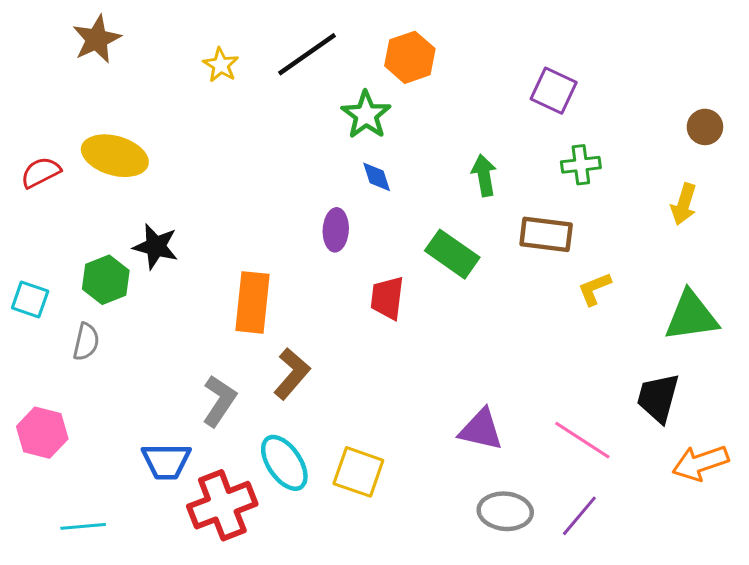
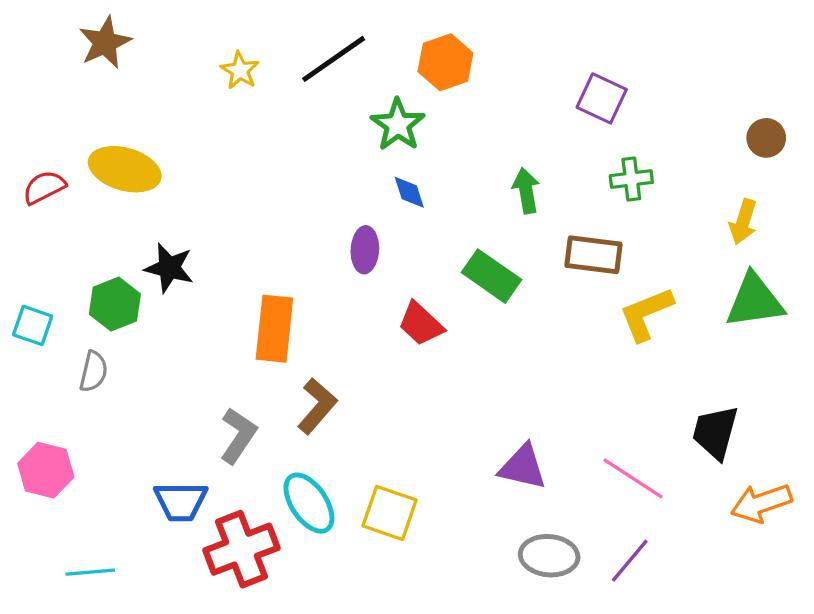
yellow L-shape: (594, 289) -> (646, 314), size x1.5
red trapezoid: (387, 298) -> (421, 324), turned -54
green triangle: (691, 316) -> (755, 301), moved

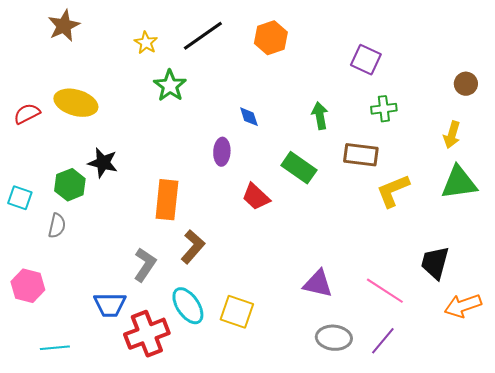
green star: (398, 125) -> (170, 86), moved

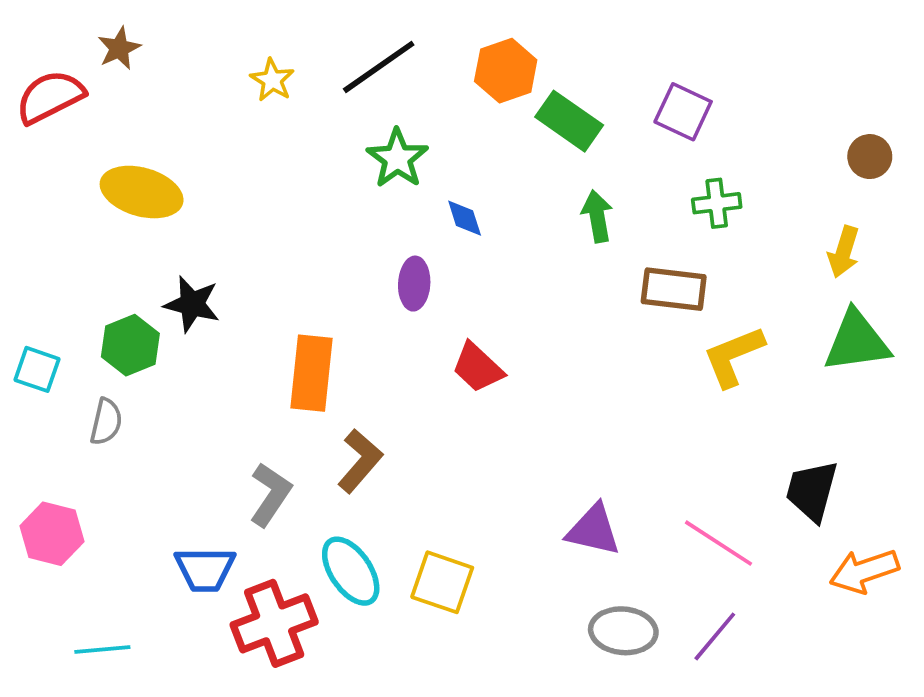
brown star: (64, 26) -> (119, 48), size x0.7
green star: (170, 86) -> (397, 158), moved
red semicircle: (27, 114) -> (50, 97), moved, size x1.4
green rectangle: (299, 168) -> (569, 121), moved

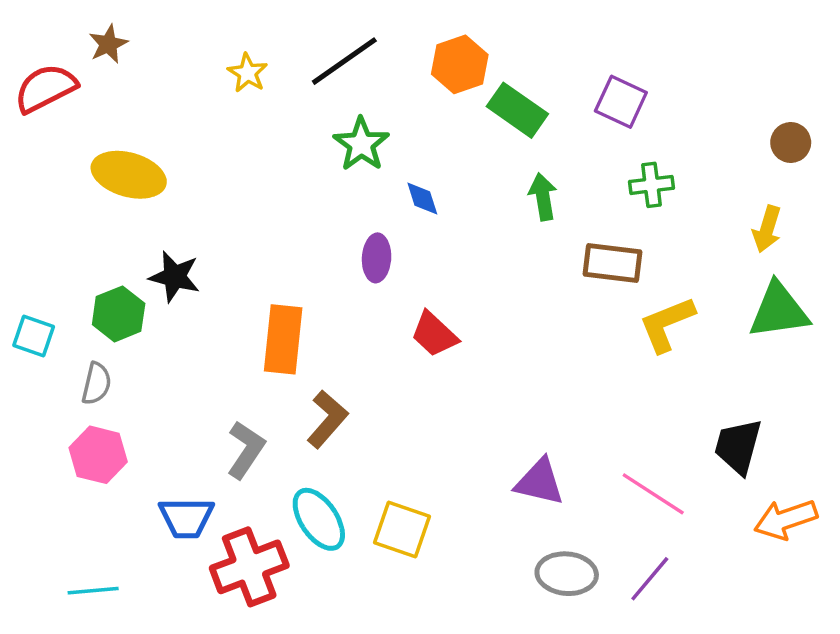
pink hexagon: (52, 534) -> (98, 455), moved

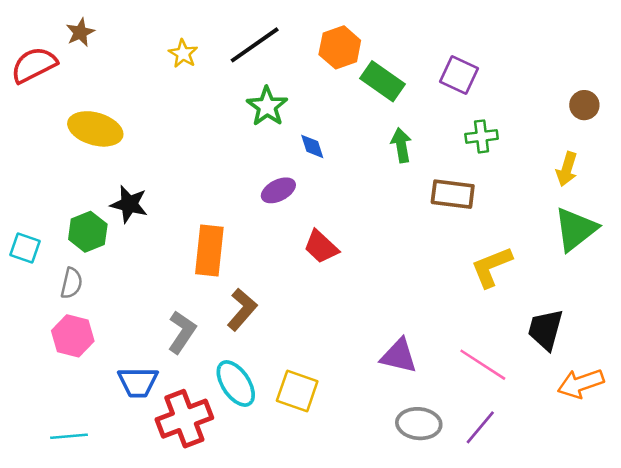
purple ellipse: (377, 258) -> (278, 190), turned 60
green triangle: (779, 311) -> (576, 229), turned -30
yellow L-shape: (667, 324) -> (492, 267), moved

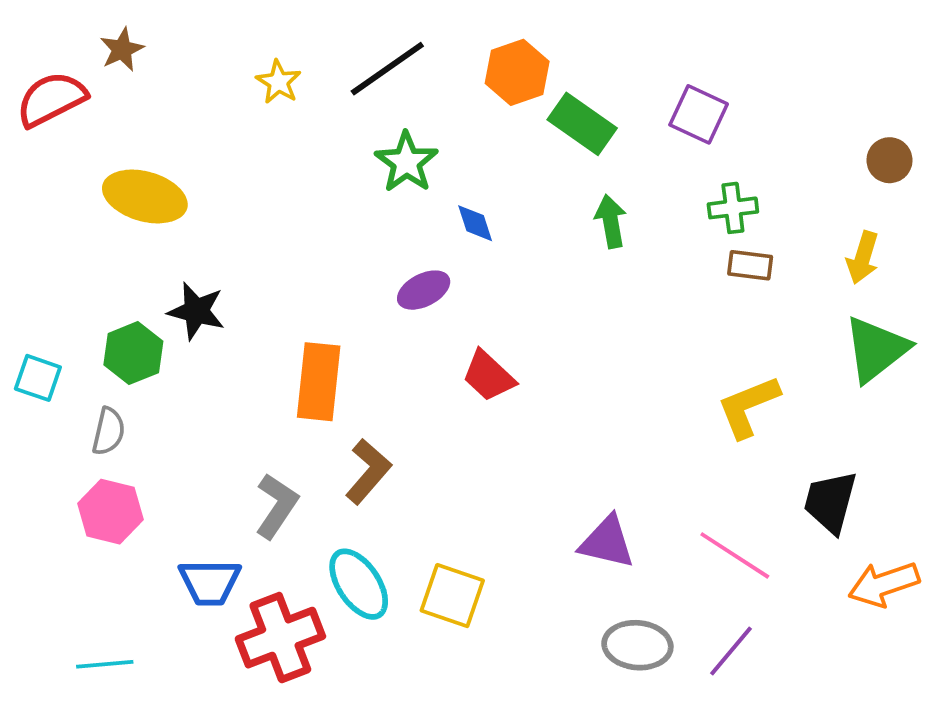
brown rectangle: (453, 194) -> (750, 265), moved, size x0.7

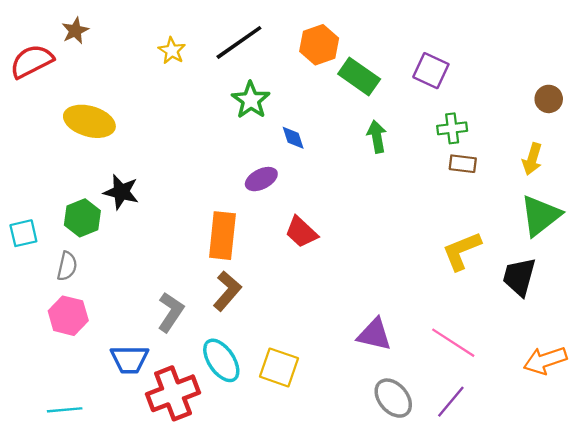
cyan square: (38, 378) -> (23, 233), turned -32
orange rectangle: (319, 382) -> (222, 236), moved
black trapezoid: (830, 502) -> (519, 277), moved
gray ellipse: (637, 645) -> (393, 398), turned 45

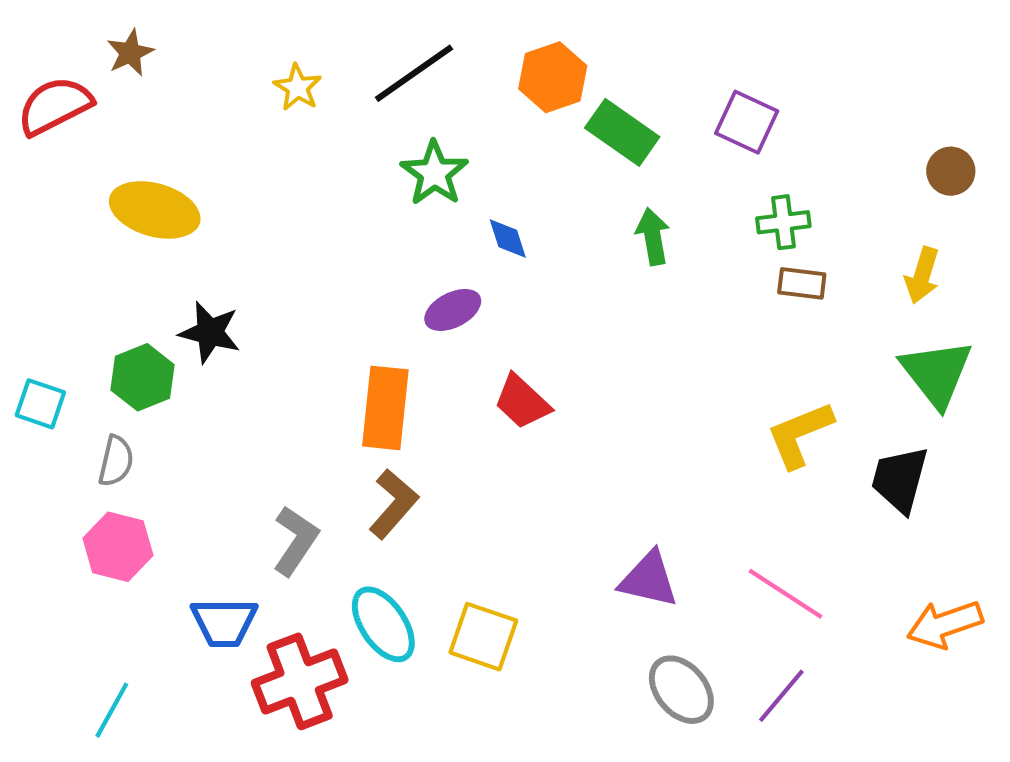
green triangle: (540, 216) -> (937, 373), turned -30
cyan square: (23, 233) -> (40, 404), turned 32
cyan line: (65, 410) -> (112, 710), turned -56

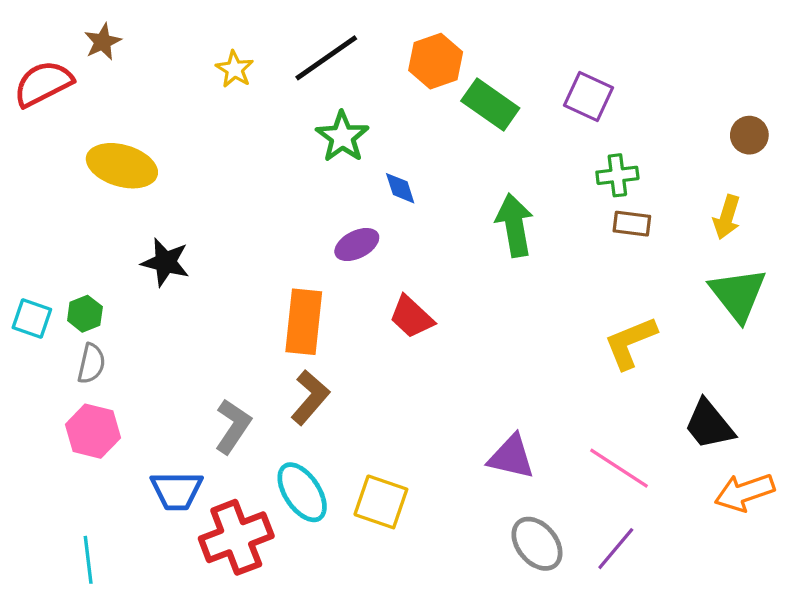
green arrow: (653, 236) -> (514, 225), moved, size x1.4
green hexagon: (142, 377) -> (85, 314), moved, size x0.7
black trapezoid: (900, 479) -> (709, 425), moved, turned -54
cyan line: (112, 710) -> (88, 560), turned -36

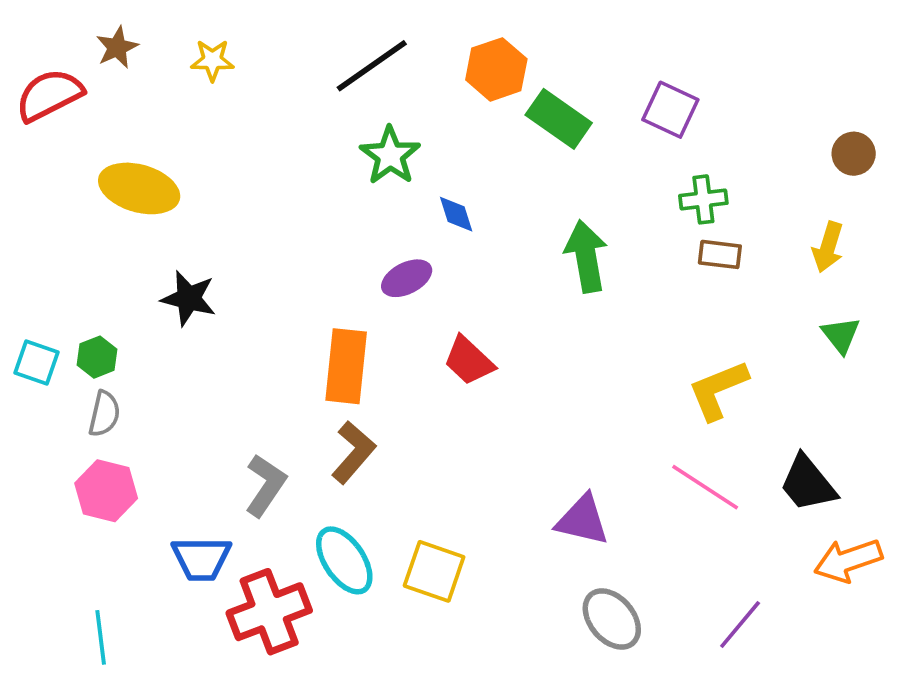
yellow star: (235, 69) -> (212, 60), moved, turned -30
green triangle: (738, 294) -> (841, 335), size x0.6
pink line: (619, 468) -> (705, 487), moved
purple line: (616, 549) -> (740, 625), moved

